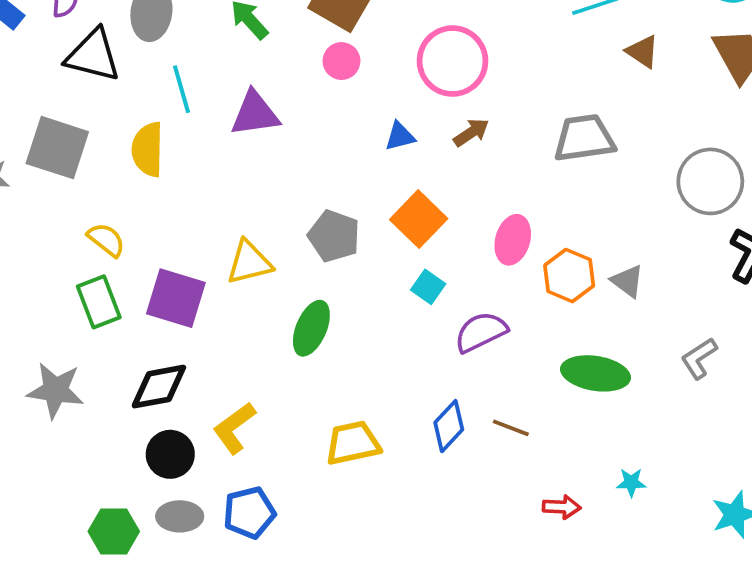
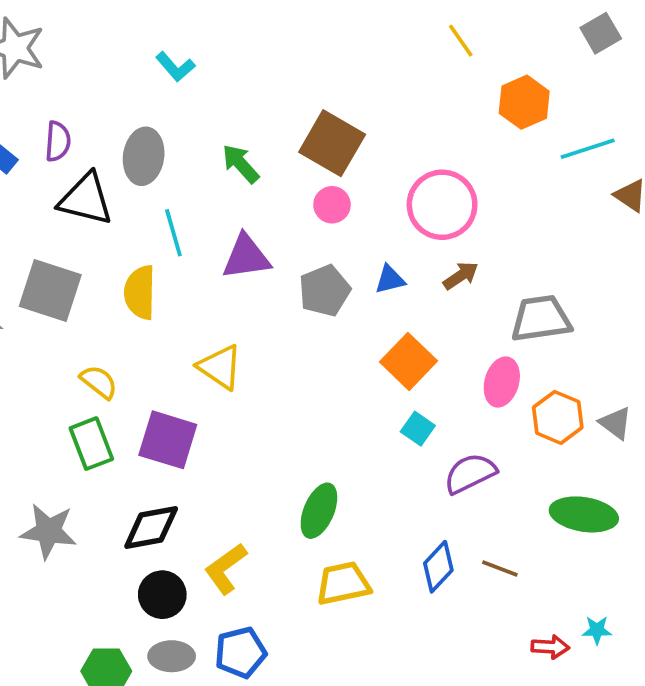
gray trapezoid: (584, 138) -> (541, 319), moved
gray pentagon: (334, 236) -> (325, 291), moved, turned 30
yellow triangle: (249, 262) -> (220, 367), moved, turned 48
green ellipse: (311, 328) -> (319, 511), moved
cyan star: (631, 483) -> (597, 630), moved

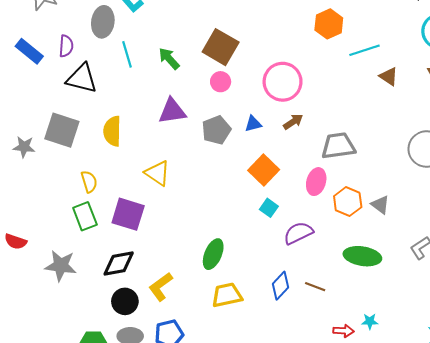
gray ellipse: (144, 156) -> (103, 22), moved
cyan line: (173, 233) -> (127, 54), moved
yellow semicircle: (99, 382) -> (89, 182), turned 35

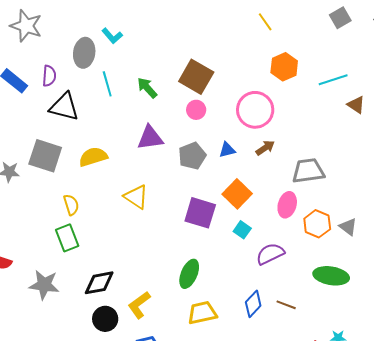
orange hexagon: (329, 24) -> (284, 67), moved
yellow semicircle: (112, 131) -> (93, 157), turned 72
purple square: (128, 214) -> (200, 213), moved

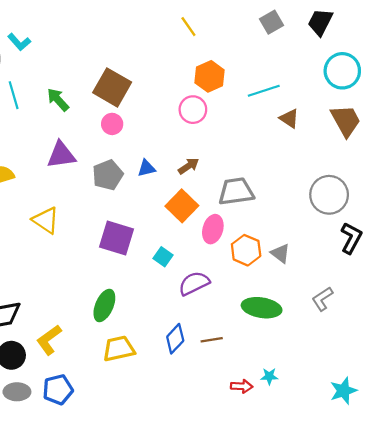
pink circle: (255, 110) -> (193, 110), moved, size x0.7
orange square: (237, 194) -> (182, 206), moved
brown line: (286, 305) -> (212, 340), turned -30

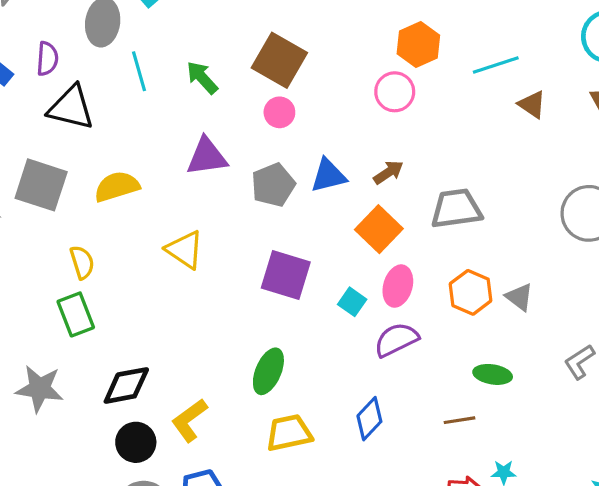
blue triangle: (146, 168) -> (328, 175), size x1.4
pink ellipse: (213, 229) -> (398, 286), moved
green ellipse: (262, 308) -> (493, 374), size x0.7
brown line: (212, 340) -> (459, 420), moved

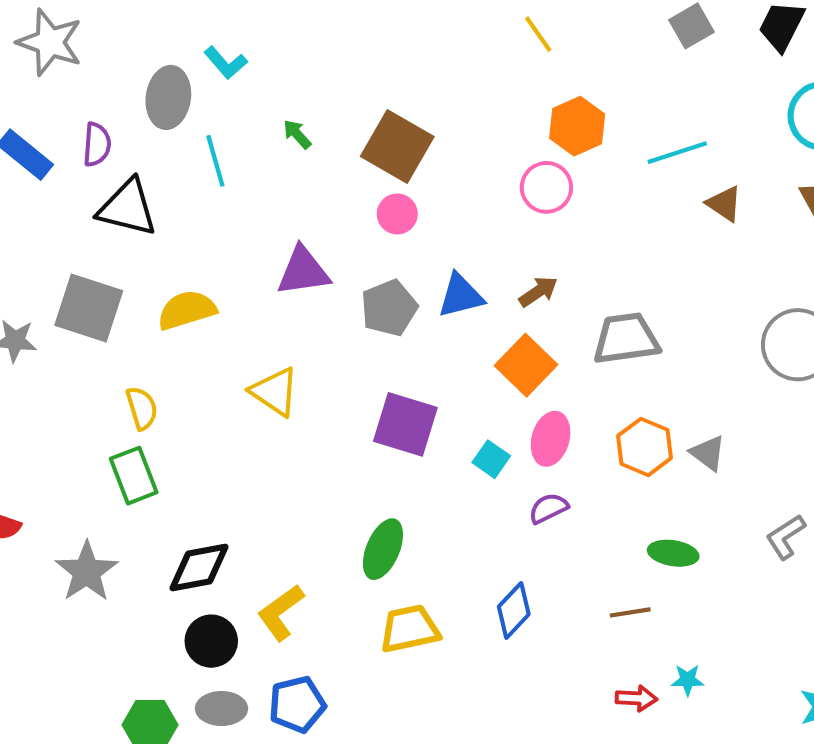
green arrow: (202, 78) -> (297, 134), moved, size x0.7
purple semicircle: (396, 340) -> (548, 508), size x0.7
gray star: (39, 389) -> (87, 572), turned 30

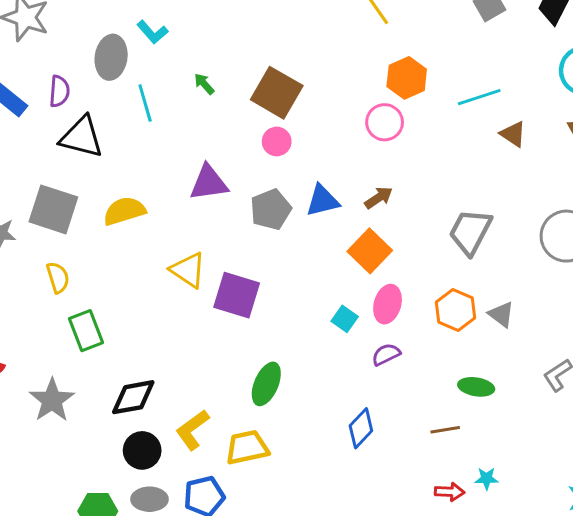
gray trapezoid: (626, 339) -> (470, 232), moved, turned -54
yellow semicircle: (142, 408) -> (58, 277), moved
purple square: (405, 424) -> (237, 295), moved
yellow trapezoid: (410, 629) -> (247, 447), moved

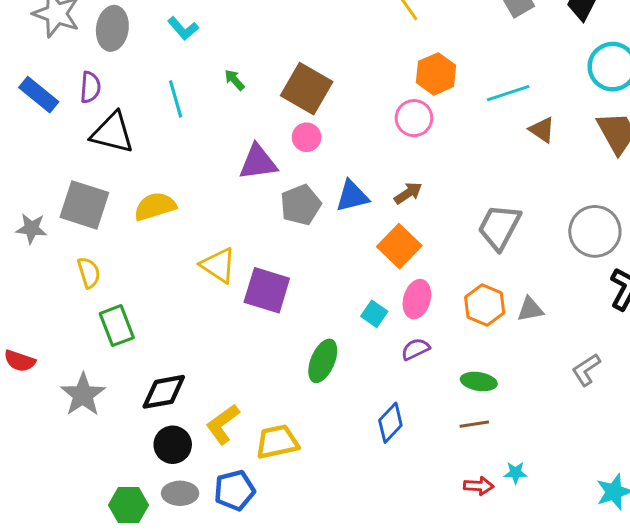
gray ellipse: (111, 57) -> (112, 28), moved
purple triangle: (209, 183) -> (258, 162), moved
gray triangle: (501, 314) -> (530, 309), turned -48
green ellipse: (266, 384) -> (323, 361), moved
green ellipse: (476, 387) -> (479, 381), moved

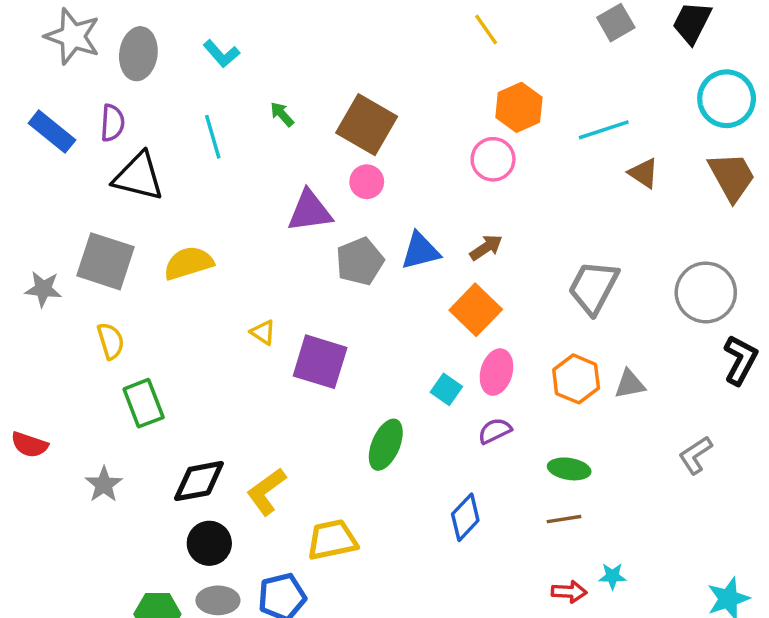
yellow triangle: (218, 265) -> (263, 332), size x0.6
gray star: (83, 395) -> (104, 484), size x0.7
yellow L-shape: (223, 424) -> (266, 491), moved

